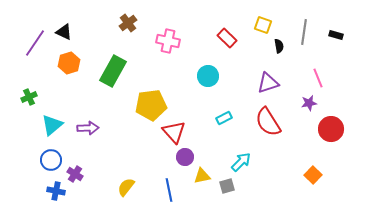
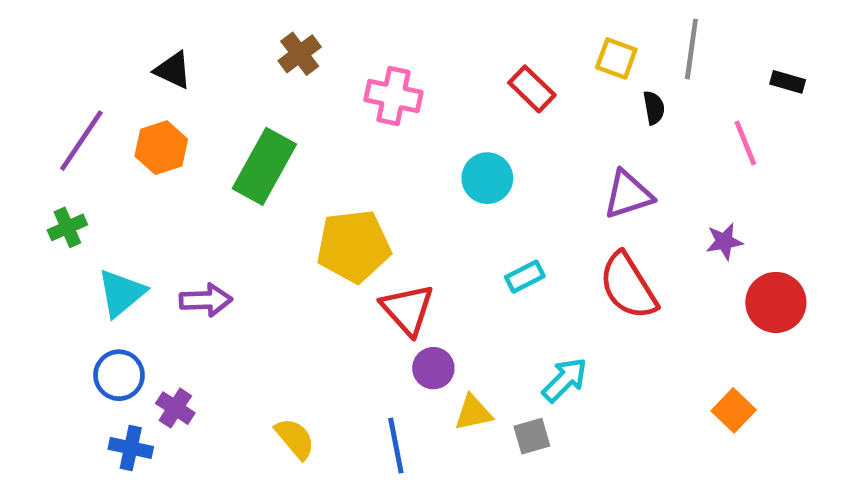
black triangle: (64, 32) -> (173, 70), moved
gray line: (304, 32) -> (691, 49), moved
purple line: (35, 43) -> (81, 141), moved
pink line: (318, 78) -> (745, 143), moved
yellow semicircle: (126, 187) -> (295, 439), turned 102

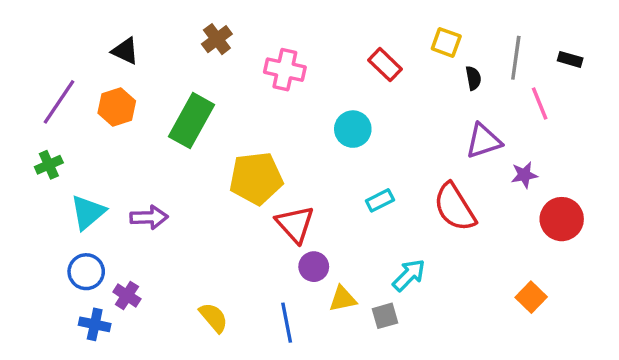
gray line: (691, 49) -> (516, 58), moved
purple triangle: (628, 195) -> (484, 141), moved

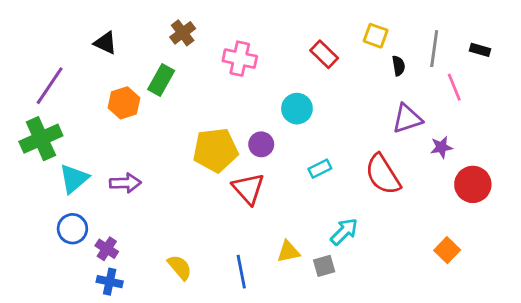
orange hexagon: (117, 107) -> (124, 103), moved
green rectangle: (191, 121) -> (161, 80), moved, size x0.7
green cross: (49, 165) -> (41, 139), size x1.8
purple circle: (314, 267) -> (261, 144), moved
blue cross: (95, 324) -> (110, 282), moved

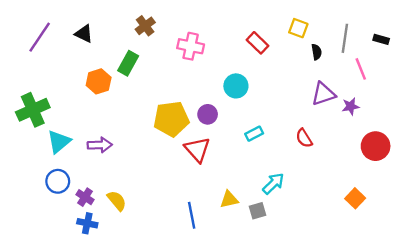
purple line: (50, 86) -> (40, 37), moved
purple star: (441, 147) -> (351, 106), moved
red semicircle: (383, 174) -> (304, 138), size x0.6
yellow semicircle: (180, 267) -> (117, 201), moved

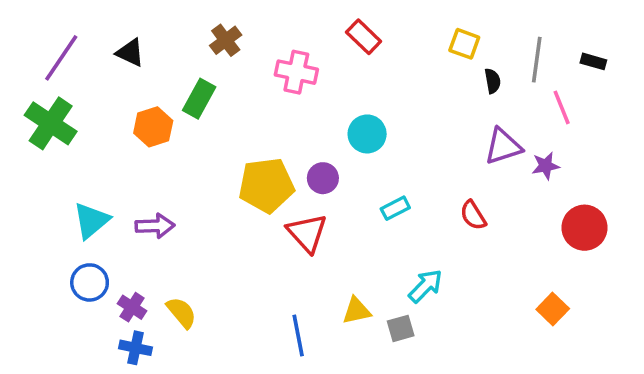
red rectangle: (258, 43) -> (364, 37), moved
green cross: (33, 110) -> (51, 123), moved, turned -32

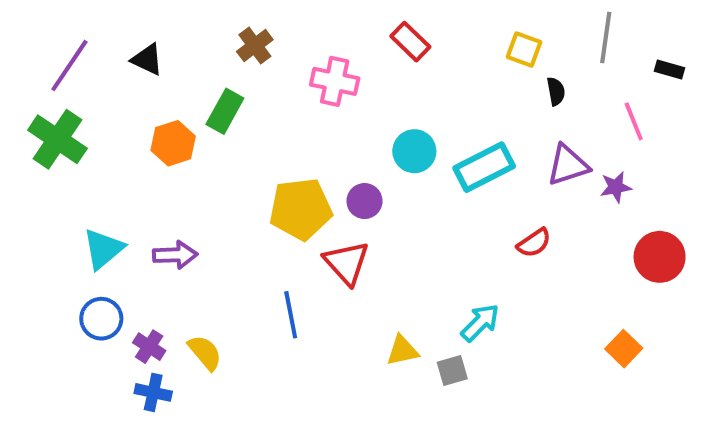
gray line: (537, 60) -> (606, 38), moved
cyan rectangle: (395, 208) -> (484, 167), moved, size x1.8
red semicircle: (473, 215) -> (534, 243), turned -92
blue line: (298, 335) -> (291, 315), moved

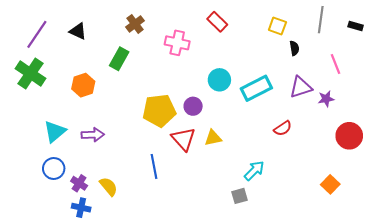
black rectangle: (670, 69) -> (356, 26), moved
orange hexagon: (173, 143) -> (83, 85), moved
yellow triangle: (402, 351) -> (213, 138), moved

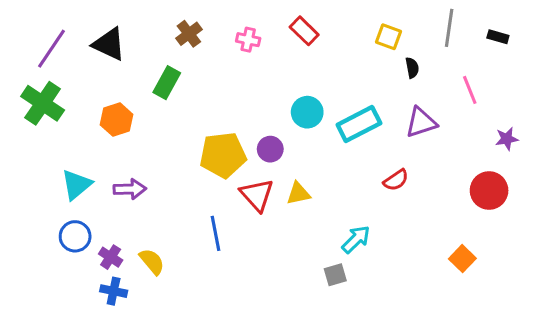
black triangle: (78, 31) -> (109, 44), size x1.4
pink cross: (177, 43) -> (248, 40), moved, size x0.7
purple star: (326, 99) -> (507, 139), moved

